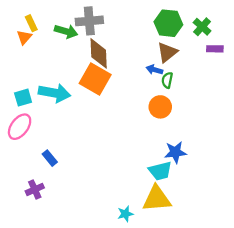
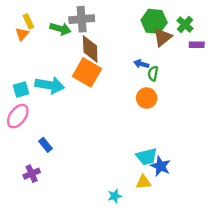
brown triangle: (167, 52) -> (163, 37), moved
blue star: (175, 152) -> (160, 166), moved, turned 30
yellow triangle: (157, 199) -> (143, 182), size x0.6

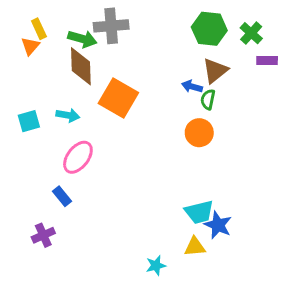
brown triangle: (163, 37) -> (215, 71), moved
brown diamond: (90, 49) -> (81, 66), moved
cyan arrow: (50, 85) -> (68, 115), size x0.6
pink ellipse: (18, 116) -> (78, 157), moved

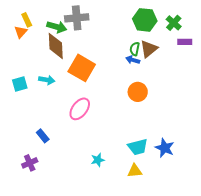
green semicircle: (208, 99) -> (135, 49), moved
pink ellipse: (78, 157) -> (80, 109), moved
blue star: (218, 225) -> (165, 148), moved
cyan star: (156, 265) -> (98, 160), moved

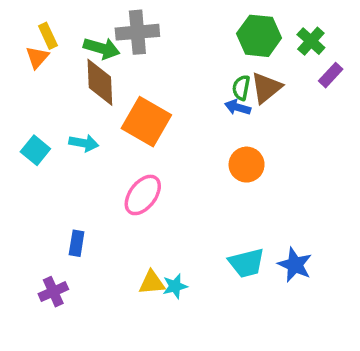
purple rectangle: (185, 42) -> (331, 75), turned -48
cyan square: (20, 84) -> (35, 150), turned -35
blue rectangle: (43, 136) -> (77, 243), turned 48
yellow triangle: (135, 171) -> (152, 283), moved

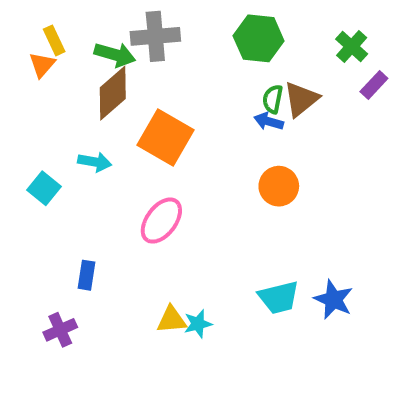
green hexagon: (259, 36) -> (259, 38), moved
brown diamond: (100, 82) -> (113, 93), turned 51
cyan square: (35, 150) -> (44, 188), moved

